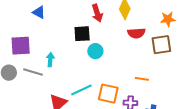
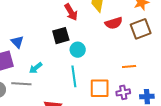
blue triangle: (39, 12) -> (17, 42), moved, turned 32
cyan arrow: (50, 60) -> (36, 68), turned -120
cyan line: (81, 90) -> (74, 76), moved, turned -60

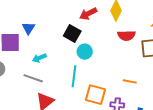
red arrow: (71, 12) -> (88, 14), turned 78
black square: (61, 36) -> (72, 34), turned 30
gray line: (21, 84) -> (33, 78), moved

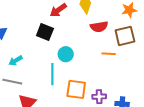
cyan circle: (85, 52) -> (66, 54), moved
orange line: (130, 81) -> (109, 54), moved

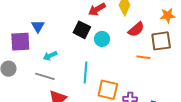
red semicircle: (99, 27) -> (136, 29), turned -36
cyan circle: (66, 54) -> (102, 39), moved

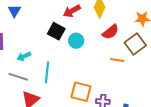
blue triangle: (38, 26) -> (14, 11), moved
brown square: (161, 41) -> (135, 44), turned -30
cyan line: (85, 72) -> (47, 72), moved

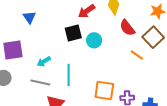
black square: (56, 31) -> (73, 33), turned -36
red semicircle: (111, 32) -> (127, 28), turned 96
orange line: (117, 60) -> (137, 55), turned 32

